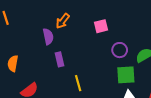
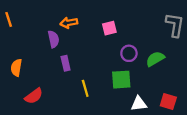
orange arrow: (63, 21) -> (69, 23), turned 42
green square: (126, 75) -> (121, 80), moved

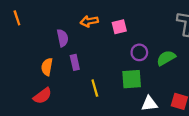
orange arrow: (69, 23) -> (89, 21), moved
orange semicircle: (16, 68) -> (47, 67), moved

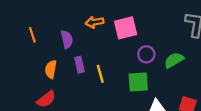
orange line: (17, 18) -> (32, 35), moved
pink square: (119, 27) -> (126, 28), size x1.5
yellow line: (95, 88) -> (100, 74), moved

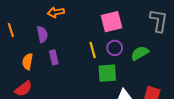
orange arrow: (95, 22) -> (56, 12), moved
pink square: (126, 28) -> (111, 22), moved
yellow line: (100, 74) -> (93, 50), moved

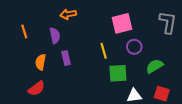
purple circle: (115, 48) -> (134, 47), moved
green semicircle: (140, 53) -> (155, 66), moved

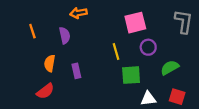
purple rectangle: (66, 58) -> (76, 71), moved

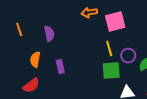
orange arrow: (79, 13) -> (89, 13), moved
purple circle: (148, 47) -> (128, 56), moved
yellow line: (116, 52) -> (109, 49), moved

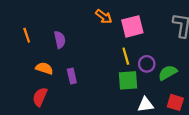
orange arrow: (89, 13) -> (104, 17), turned -133
orange semicircle: (35, 60) -> (44, 68), turned 98
red semicircle: (31, 86) -> (40, 97), turned 150

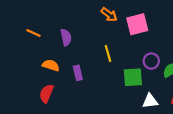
orange line: (27, 35) -> (33, 33), turned -48
yellow line: (126, 56) -> (108, 53), moved

